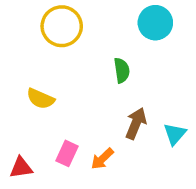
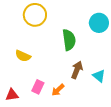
cyan circle: (155, 23) -> (99, 23), moved
green semicircle: (122, 70) -> (69, 40), size x1.5
cyan triangle: (175, 134) -> (99, 76), turned -32

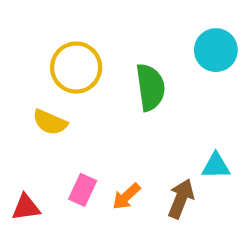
yellow circle: (35, 15) -> (76, 68), moved
brown arrow: (77, 70) -> (181, 199), moved
cyan triangle: (99, 76) -> (216, 166), turned -40

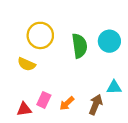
cyan circle: (216, 50) -> (109, 41), moved
red triangle: (26, 207) -> (24, 109), moved

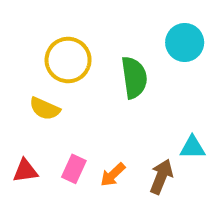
cyan circle: (109, 41) -> (185, 42), moved
red triangle: (24, 109) -> (25, 171), moved

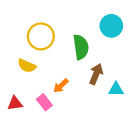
pink rectangle: (74, 169) -> (44, 102), turned -63
orange arrow: (113, 175) -> (61, 86), moved
brown arrow: (161, 177) -> (96, 74), moved

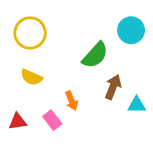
yellow circle: (41, 36) -> (30, 33), moved
green semicircle: (81, 47) -> (95, 55), turned 50
orange arrow: (61, 86) -> (72, 101), turned -70

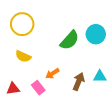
cyan circle: (131, 30) -> (96, 34), moved
brown arrow: (113, 87) -> (79, 82), moved
orange arrow: (72, 101) -> (52, 74), turned 80

